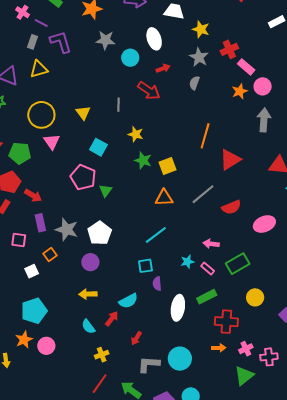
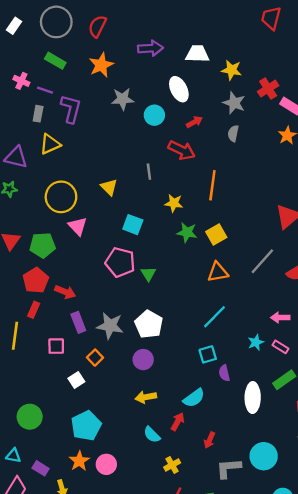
purple L-shape: (61, 42) -> (71, 109), turned 40
orange line: (205, 136) -> (212, 185), moved

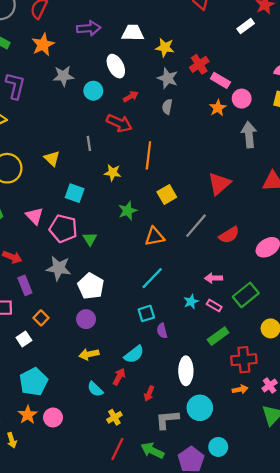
pink triangle: (78, 226) -> (34, 216), moved
green star: (187, 232) -> (128, 211), moved, turned -30
yellow square: (216, 235) -> (167, 195), moved
gray star: (110, 326) -> (59, 268), moved
white ellipse: (253, 398) -> (186, 371), moved

